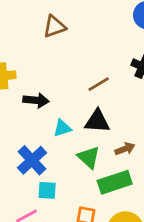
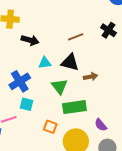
brown arrow: (125, 149) -> (91, 77), moved

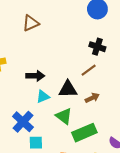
brown line: (76, 37) -> (89, 70), moved
black arrow: (30, 40) -> (35, 76), moved

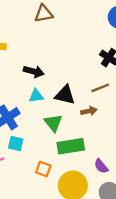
brown line: (89, 70) -> (100, 88), moved

